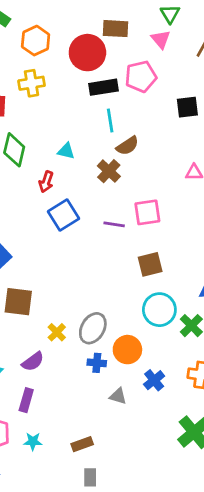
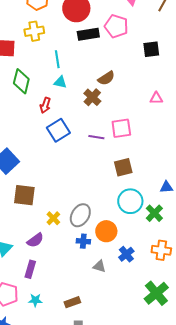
pink pentagon: (141, 77) -> (116, 26), turned 30
cyan line: (110, 120) -> (57, 59), moved

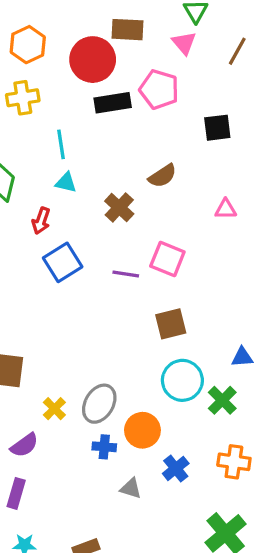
brown semicircle: (106, 78) -> (162, 176), moved
pink square: (121, 128) -> (167, 259), turned 30

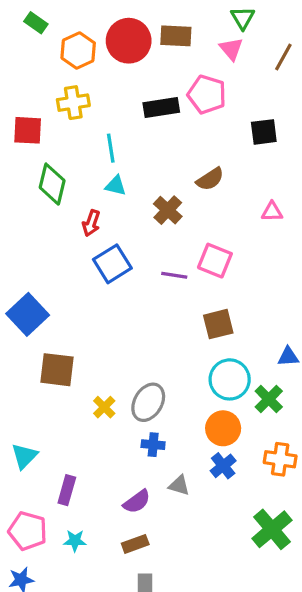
red circle: (93, 60) -> (129, 41), moved
orange circle: (142, 430) -> (223, 428), moved
purple semicircle: (24, 445) -> (137, 502), moved

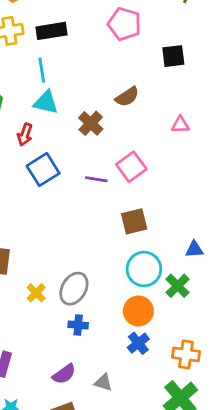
black rectangle: (161, 107) -> (52, 31), moved
cyan triangle: (116, 186) -> (46, 102), size x1.4
pink square: (215, 261) -> (131, 167), turned 32
orange cross: (280, 459) -> (186, 354), moved
gray triangle: (179, 485) -> (103, 382), moved

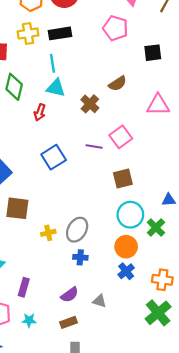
pink triangle: (180, 125) -> (158, 105), size x1.6
blue square: (43, 170) -> (54, 157), moved
yellow cross: (36, 293) -> (48, 233), turned 32

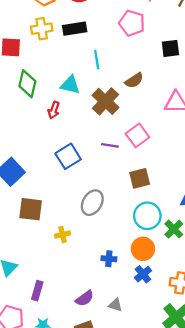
cyan line: (53, 63) -> (97, 59), moved
brown cross: (90, 104) -> (106, 101), size x1.4
gray ellipse: (77, 230) -> (92, 203), moved
blue cross: (80, 257) -> (109, 259), moved

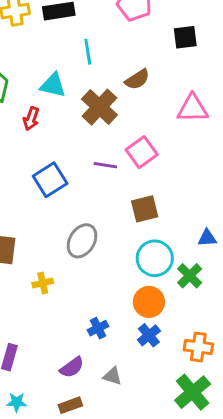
blue cross: (109, 259) -> (98, 328), moved, turned -32

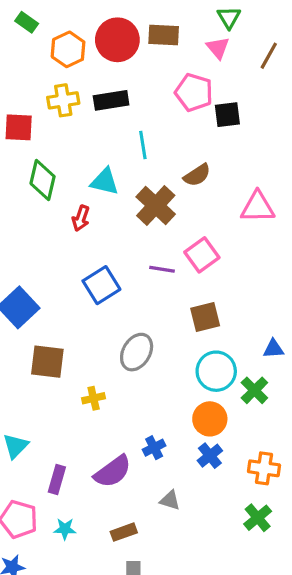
black square: (185, 37) -> (227, 115), moved
purple semicircle: (72, 367) -> (113, 472), moved, size x1.4
green cross: (193, 392) -> (258, 518), size x0.7

